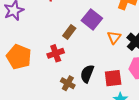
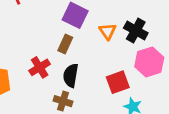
brown rectangle: (69, 32) -> (65, 44), moved
black semicircle: (87, 74) -> (71, 75), moved

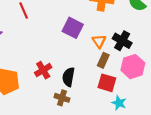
brown rectangle: (65, 44) -> (103, 60), moved
red square: (118, 82) -> (107, 83), turned 36

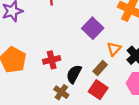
brown rectangle: (103, 60) -> (100, 68), moved
red square: (107, 83) -> (98, 90), moved

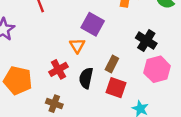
orange triangle: (114, 49) -> (77, 45), moved
brown cross: (61, 92) -> (54, 104), moved

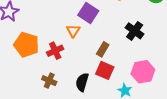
pink hexagon: (157, 69) -> (143, 72), moved
black semicircle: (86, 78) -> (82, 82), moved
orange pentagon: (18, 80) -> (26, 45), moved

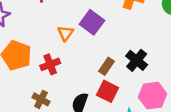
orange triangle: (73, 31) -> (65, 33), moved
black cross: (135, 31) -> (137, 60), moved

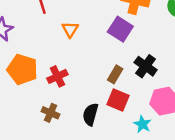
purple square: (92, 22) -> (120, 29), moved
orange triangle: (65, 33) -> (70, 29), moved

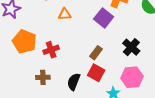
orange triangle: (70, 29) -> (65, 14), turned 48
black cross: (146, 66) -> (131, 47), moved
brown cross: (51, 113) -> (43, 77), turned -32

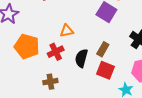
orange triangle: (65, 14) -> (67, 31), moved
black semicircle: (74, 82) -> (81, 58), moved

